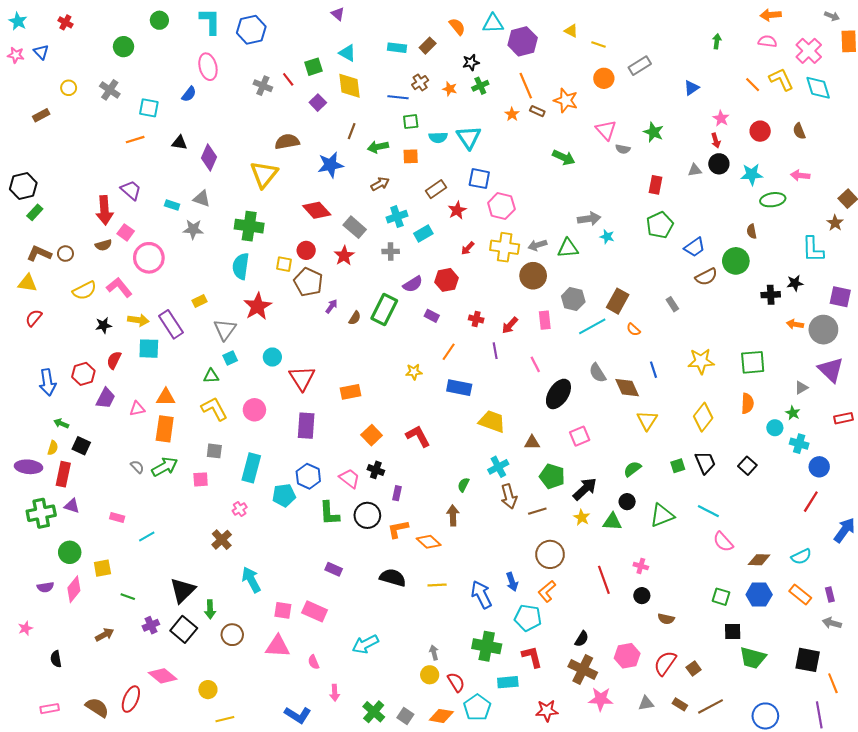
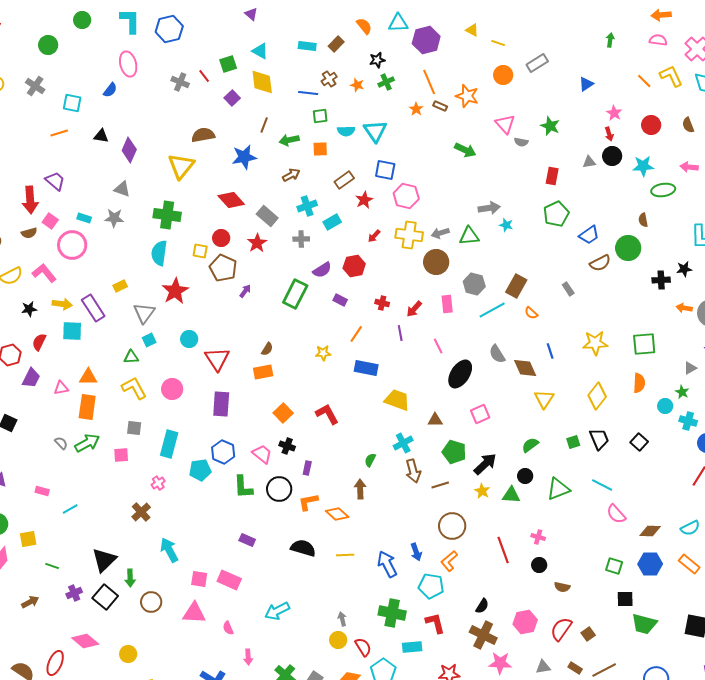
cyan rectangle: (172, 205) -> (84, 218), moved
brown semicircle: (355, 318) -> (267, 349), moved

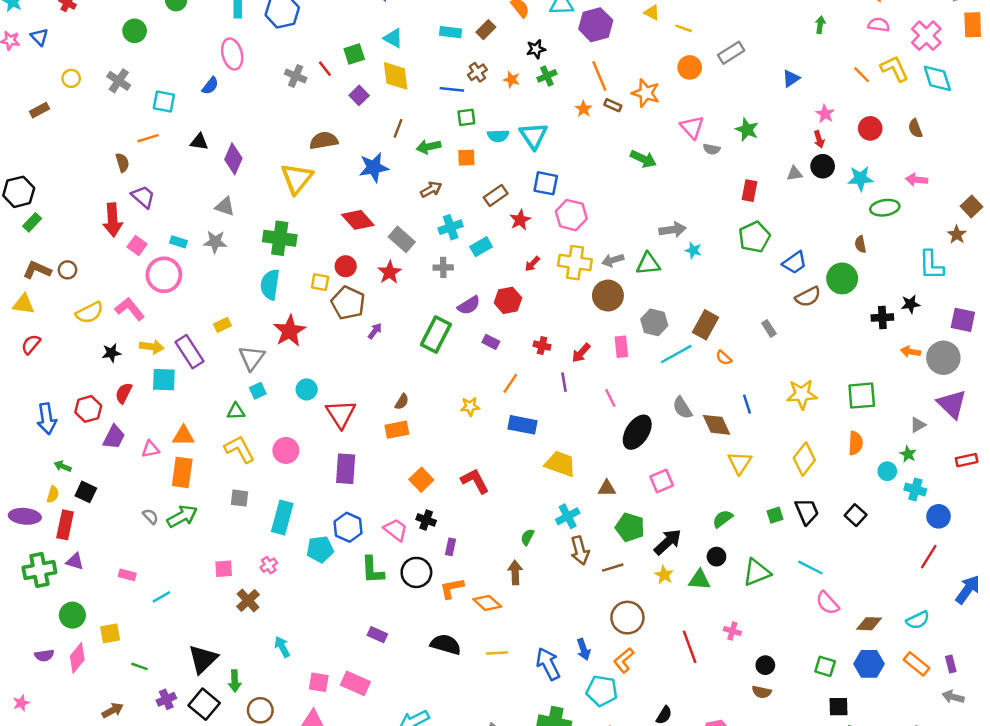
brown semicircle: (29, 233) -> (122, 163), moved, turned -91
pink square: (121, 455) -> (224, 569), moved
cyan arrow: (169, 550) -> (282, 647), size x0.7
black circle: (539, 565) -> (765, 665), moved

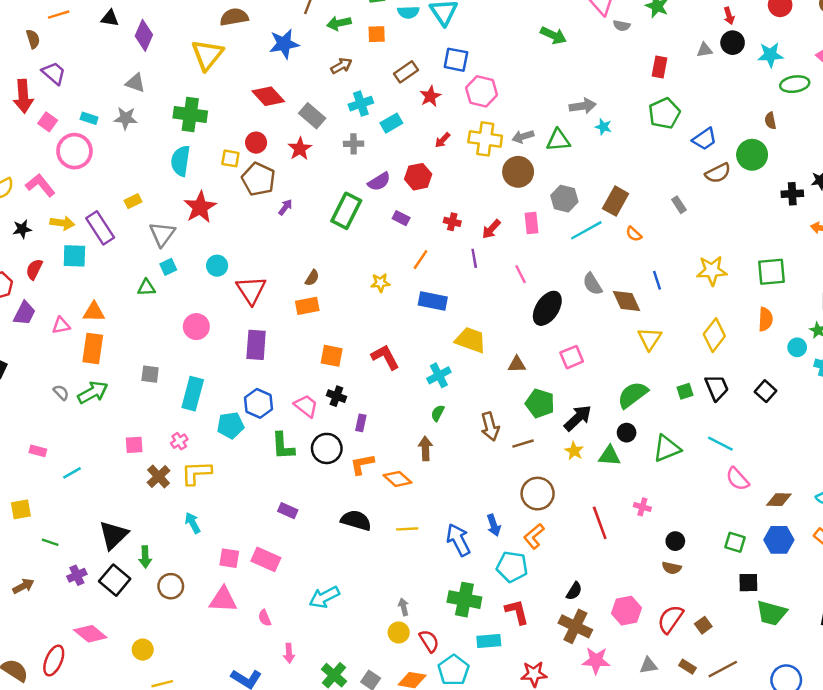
yellow L-shape: (240, 449) -> (196, 473), moved, turned -64
orange square: (421, 480) -> (332, 356), turned -35
cyan cross: (568, 516) -> (439, 375), moved
green semicircle: (723, 519) -> (633, 395), size x1.5

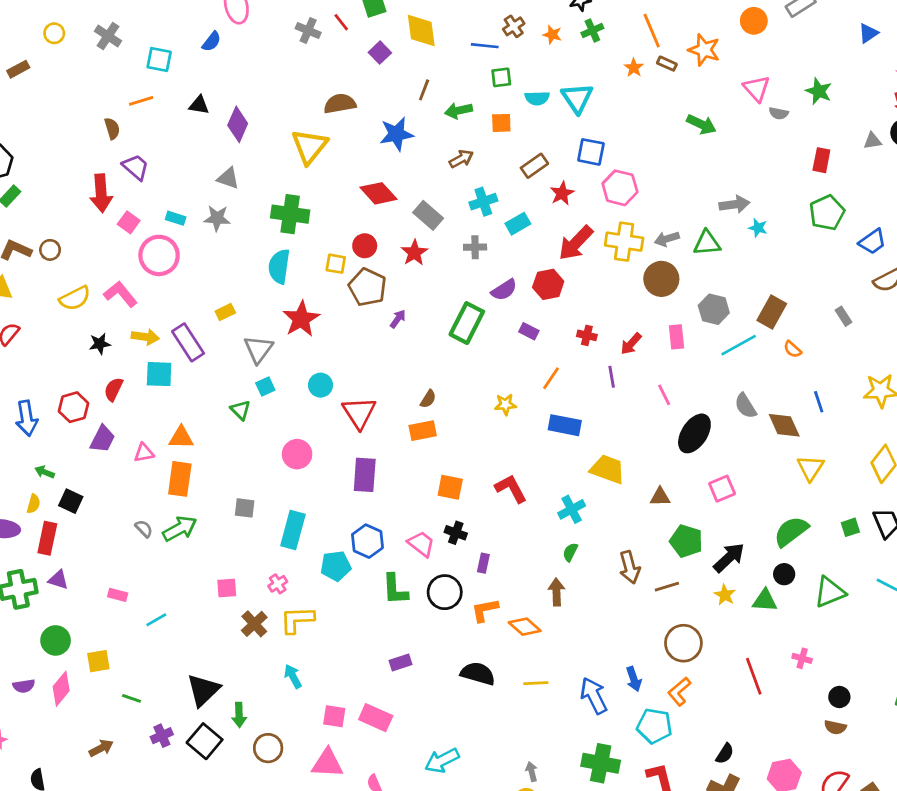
red arrow: (443, 140) -> (576, 243), size x2.0
green triangle: (146, 288) -> (240, 410), turned 48
purple rectangle: (288, 511) -> (401, 662), turned -42

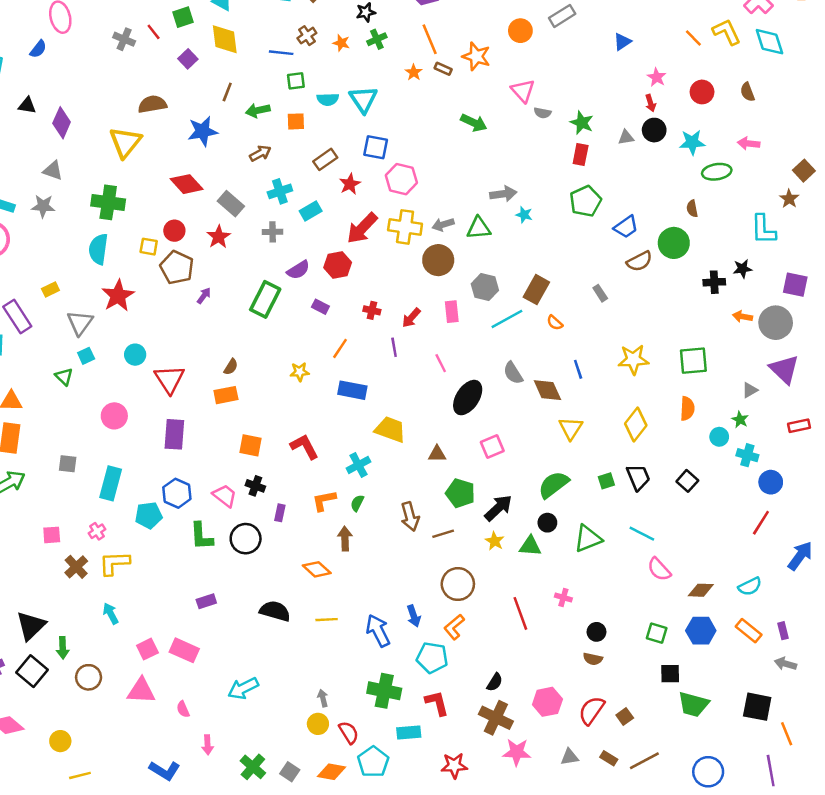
green star: (819, 91) -> (582, 123), moved
orange L-shape: (485, 610) -> (324, 501), moved
pink square: (334, 716) -> (147, 649), turned -35

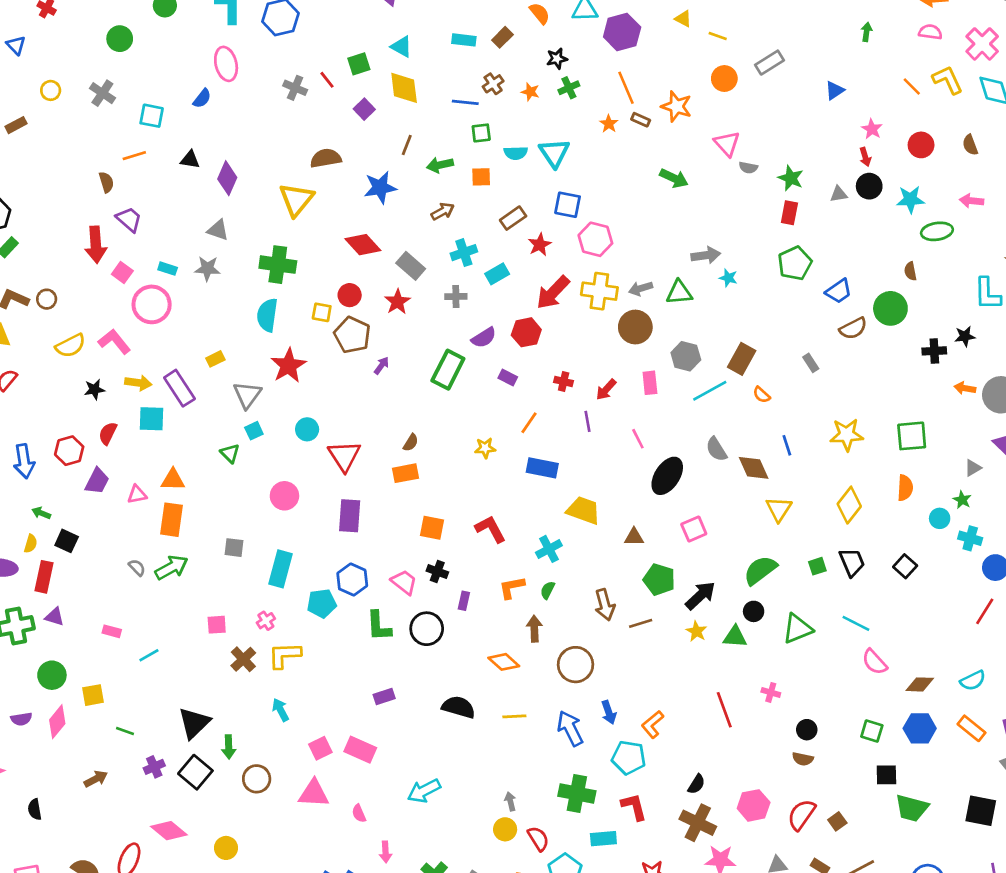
brown circle: (458, 584) -> (576, 665), moved

